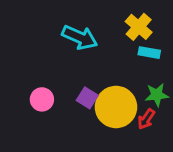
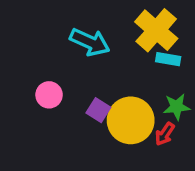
yellow cross: (139, 27) -> (156, 30), size x1.4
pink circle: (42, 99) -> (49, 95), moved

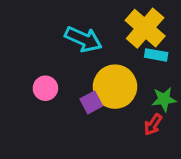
purple square: (98, 110) -> (91, 102), turned 30
yellow circle: (131, 120) -> (115, 87), moved

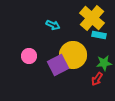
cyan arrow: (83, 39) -> (53, 25), size x0.6
purple square: (91, 102) -> (58, 65), size x1.5

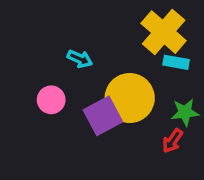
cyan arrow: (53, 25) -> (80, 59), moved

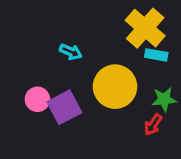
pink circle: (51, 100) -> (37, 99), moved
purple square: (103, 116) -> (64, 107), moved

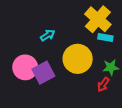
cyan arrow: (71, 52) -> (48, 35), turned -56
pink circle: (37, 99) -> (25, 67), size x1.5

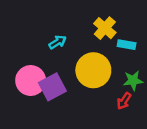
yellow cross: (98, 19) -> (105, 28), moved, size x0.7

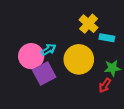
cyan arrow: (58, 42) -> (48, 50), moved
pink circle: (31, 80) -> (31, 56), moved

